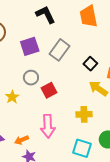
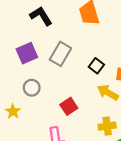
red square: (49, 90) -> (69, 106), moved
yellow cross: (84, 114) -> (107, 126), moved

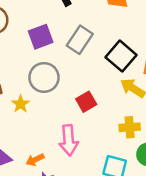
black square: (96, 66) -> (121, 56), size x1.6
gray circle: (32, 88) -> (44, 77), size x1.5

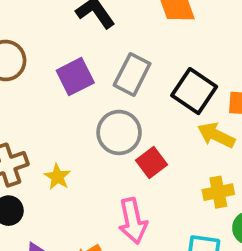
gray circle: (44, 77) -> (119, 132), moved

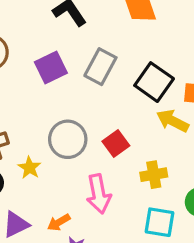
gray circle: (119, 132) -> (68, 139), moved
yellow star: (57, 177) -> (30, 168), moved
yellow cross: (218, 192) -> (154, 175), moved

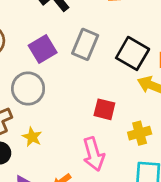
gray circle: (68, 139) -> (28, 89), moved
red square: (116, 143) -> (104, 109), turned -35

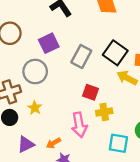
gray rectangle: (85, 44) -> (81, 57), moved
yellow cross: (140, 133) -> (104, 112), moved

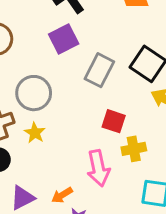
purple square: (49, 43) -> (64, 39), moved
yellow star: (35, 108) -> (35, 133), moved

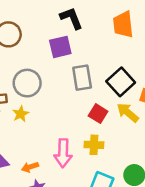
gray rectangle: (99, 70) -> (82, 78), turned -50
red square: (114, 121) -> (98, 114), moved

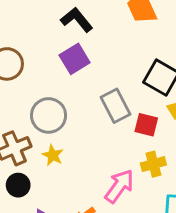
gray rectangle: (82, 78) -> (116, 106), moved
pink arrow: (63, 153) -> (119, 186), turned -128

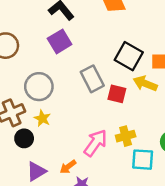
yellow cross: (153, 164) -> (126, 136), moved
black circle: (18, 185) -> (24, 138), moved

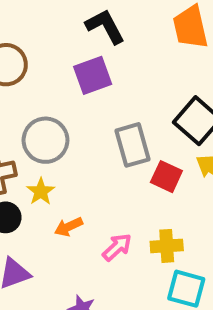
pink arrow: (95, 143) -> (117, 247), size x0.7
orange arrow: (68, 167) -> (69, 227), moved

